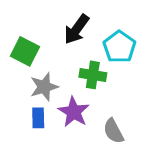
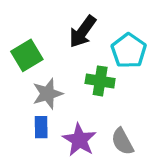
green square: (25, 51) -> (27, 55), turned 32
purple star: (74, 112) -> (79, 140), moved

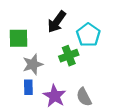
green square: (27, 55) -> (19, 38), turned 30
green cross: (100, 81) -> (69, 56), turned -30

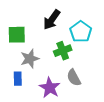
blue rectangle: (28, 87) -> (18, 79), moved
gray semicircle: (84, 97) -> (74, 78), moved

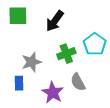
cyan pentagon: (81, 32) -> (95, 44), moved
green square: (17, 35) -> (18, 16), moved

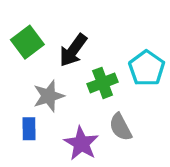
green square: (18, 16) -> (27, 42), moved, turned -36
black arrow: (55, 21) -> (73, 50), moved

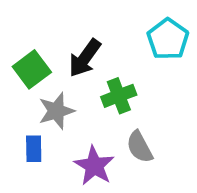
green square: (27, 42) -> (32, 69), moved
cyan pentagon: (147, 68) -> (168, 39), moved

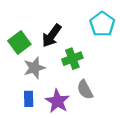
blue rectangle: (34, 149) -> (29, 99), moved

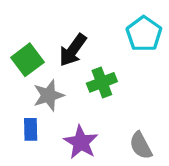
gray semicircle: (85, 90) -> (141, 146), moved
blue rectangle: (29, 99) -> (31, 129), moved

